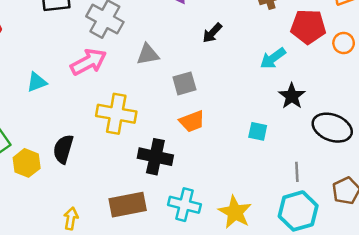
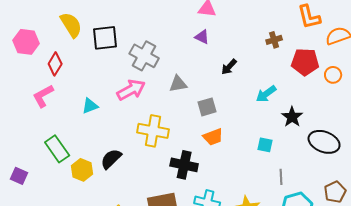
cyan arrow: (273, 58) -> (266, 94), moved
black semicircle: (63, 149) -> (111, 159), turned 30
gray line: (297, 172) -> (281, 177), moved

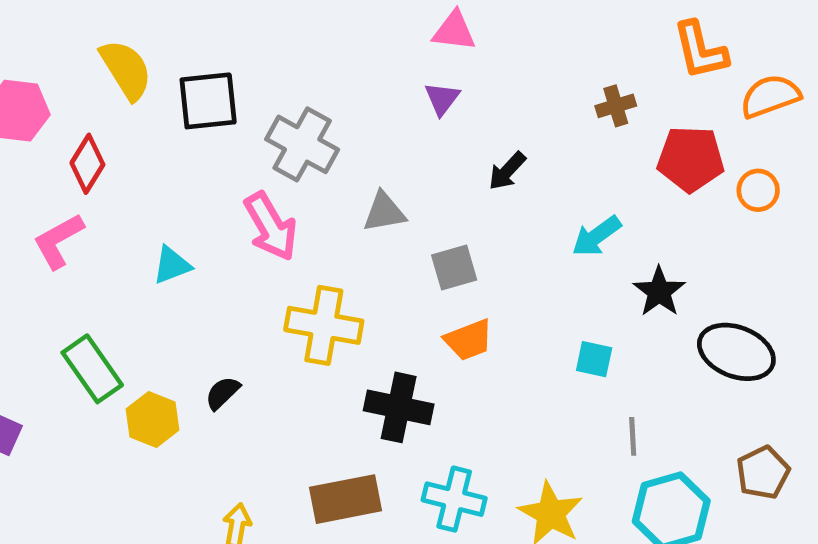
purple triangle: (202, 37) -> (442, 99), turned 42
pink arrow: (131, 90) -> (271, 226), turned 88
black semicircle: (111, 159) -> (222, 393), size x0.7

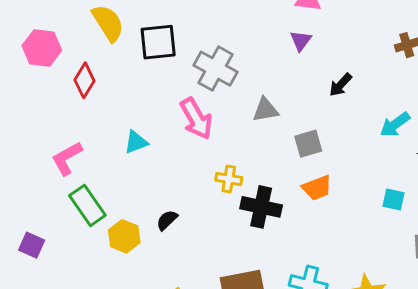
pink L-shape: (58, 241) -> (67, 158), moved
yellow cross: (324, 325) -> (229, 179), size x0.6
black cross: (399, 407) -> (261, 207), moved

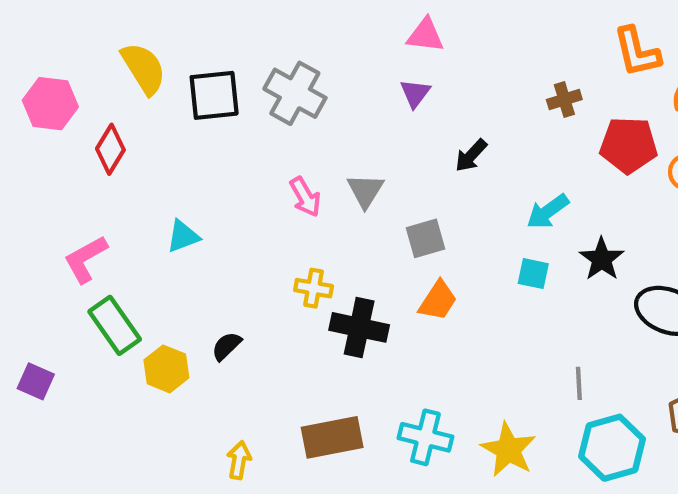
gray cross: (215, 69) -> (295, 93), moved
gray triangle: (265, 110) -> (365, 191), turned -48
pink arrow: (196, 119) -> (305, 197), moved, size x0.7
orange trapezoid: (317, 188) -> (438, 301), turned -36
cyan square: (393, 200) -> (533, 274), moved

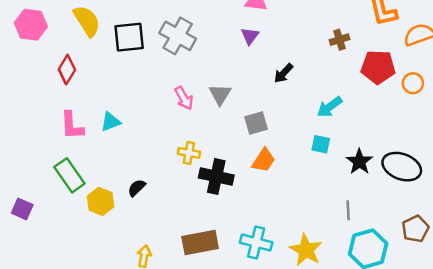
pink hexagon: (50, 104) -> (31, 25), moved
pink L-shape: (86, 259) -> (72, 126), moved, turned -64
black star: (602, 259) -> (359, 162), moved

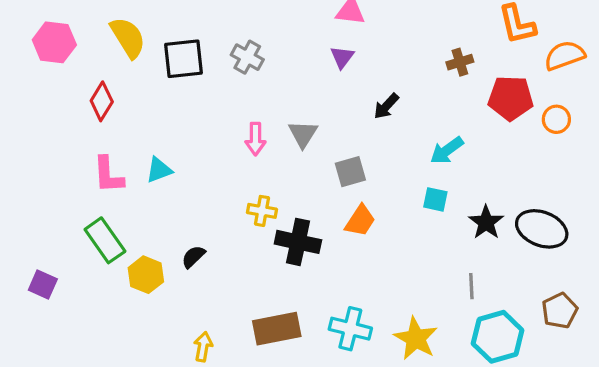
gray cross: (178, 36) -> (247, 57), size x0.7
pink arrow: (184, 98) -> (255, 139), turned 30

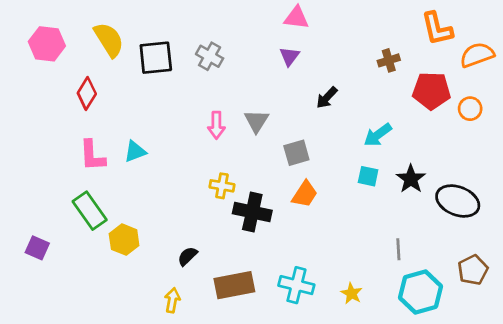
black star: (486, 222) -> (411, 179), moved
black semicircle: (193, 257) -> (187, 256), moved
yellow star: (416, 338) -> (352, 293), size x0.6

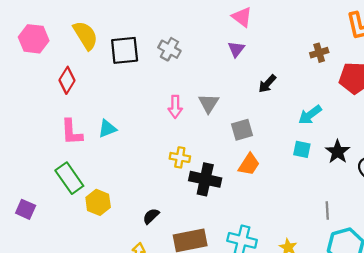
pink triangle: (296, 18) -> (242, 17), turned 30

